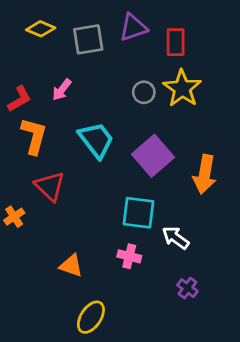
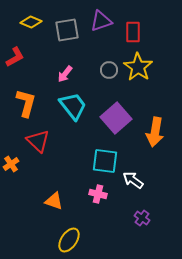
pink arrow: (62, 90) -> (65, 74), moved
red L-shape: (19, 99) -> (15, 57), moved

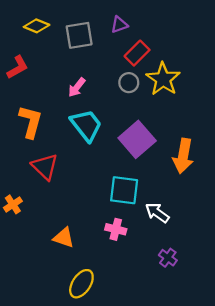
purple triangle: (101, 21) -> (119, 25), size x0.7
red rectangle: (133, 32) -> (137, 53), moved, turned 45
orange cross: (11, 164) -> (13, 204), moved

